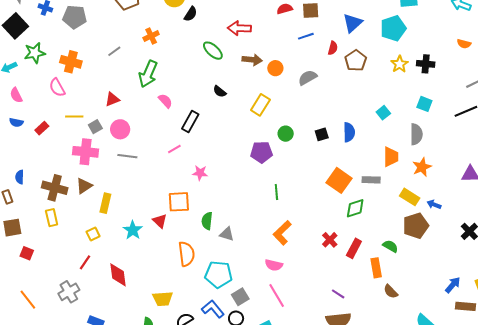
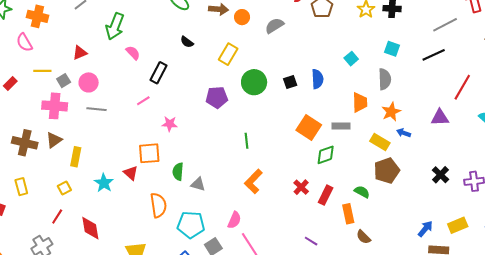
green circle: (286, 134) -> (254, 82), size x1.6
purple pentagon: (262, 152) -> (217, 97), moved
blue arrow: (434, 205) -> (404, 133), moved
yellow rectangle: (52, 218) -> (21, 187), moved
pink semicircle: (274, 265) -> (234, 220), moved, turned -78

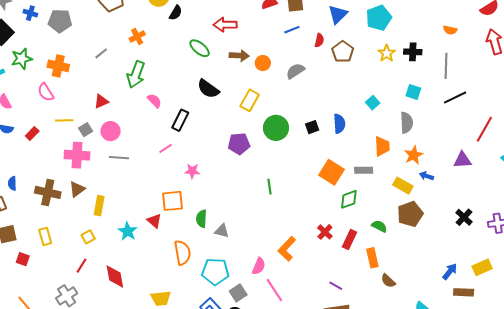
gray line: (445, 25) -> (446, 66), moved, turned -60
black semicircle: (187, 42) -> (208, 89), size x1.6
orange L-shape: (253, 181) -> (287, 249), moved
green semicircle: (362, 192) -> (379, 226), moved

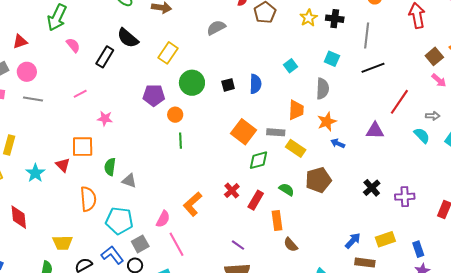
orange circle: (263, 63) -> (175, 115), moved
black rectangle: (180, 120) -> (105, 57), moved
yellow rectangle: (403, 186) -> (296, 148), moved

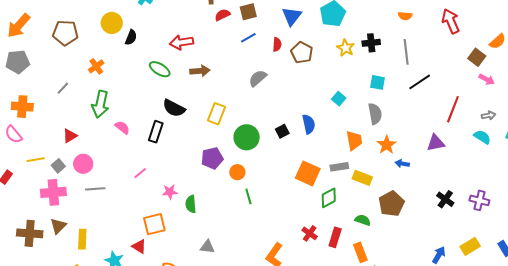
green semicircle: (110, 167) -> (191, 204), moved
purple cross: (405, 197) -> (479, 200), turned 30

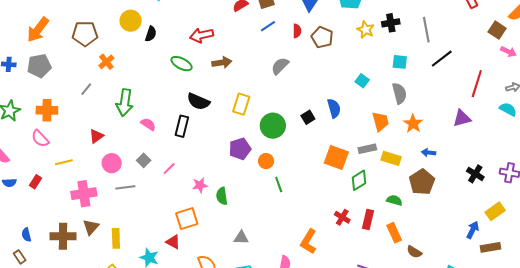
orange cross: (96, 66) -> (106, 62), moved
blue arrow: (402, 164) -> (429, 153), moved
gray square: (58, 166) -> (144, 160), moved
yellow rectangle: (470, 246) -> (495, 211), moved

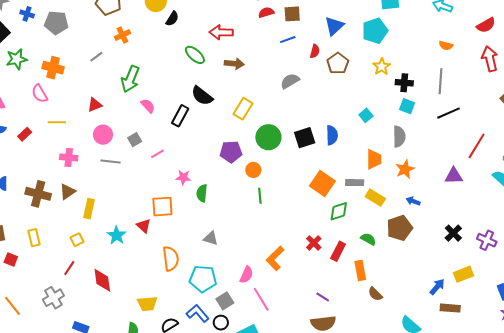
black cross: (391, 23) -> (404, 83), moved
black square: (308, 117) -> (305, 138), size x1.5
pink cross: (84, 194) -> (69, 158), size x0.7

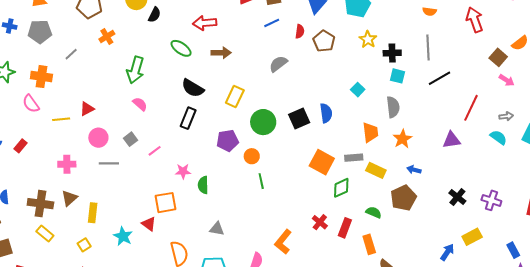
gray line: (96, 57) -> (71, 54), moved
green arrow: (130, 79) -> (135, 70), moved
black rectangle: (180, 116) -> (188, 118), moved
yellow line: (57, 122) -> (61, 119), moved
yellow rectangle: (34, 238) -> (45, 233), moved, turned -30

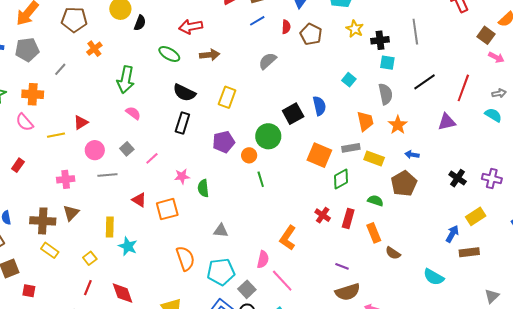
black line: (440, 78) -> (424, 82), moved
green circle: (263, 122) -> (268, 136), moved
yellow rectangle: (93, 213) -> (110, 227), moved
red triangle: (149, 224) -> (139, 200), moved

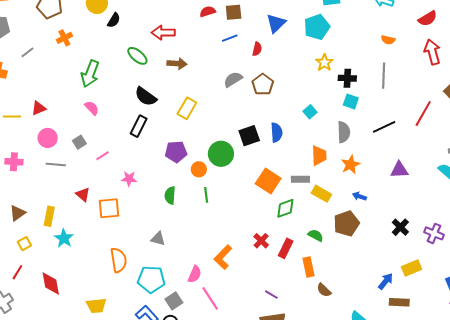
brown pentagon: (311, 34) -> (263, 84), moved
red line: (463, 88) -> (423, 113), moved
green semicircle: (203, 188) -> (170, 195), moved
brown triangle: (71, 213) -> (17, 213), moved

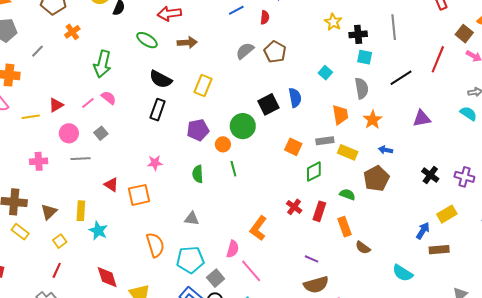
pink line: (103, 156) -> (88, 103), moved
orange square: (268, 181) -> (293, 147), size x0.7
red diamond: (51, 284) -> (107, 277), moved

